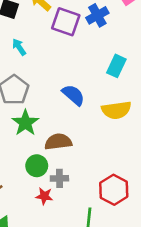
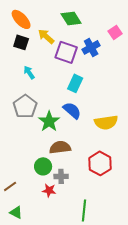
cyan rectangle: (116, 66) -> (75, 83), moved
green star: (25, 123) -> (49, 121), moved
red hexagon: (114, 190) -> (100, 163), moved

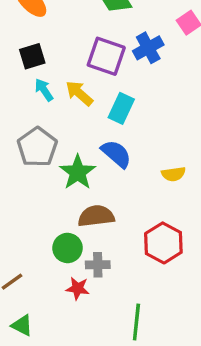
yellow arrow: (46, 36) -> (79, 93), moved
black square: (21, 42) -> (32, 56), moved, turned -35
yellow semicircle: (106, 122) -> (173, 174), size x0.6

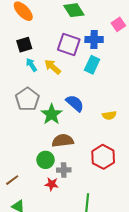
blue cross: (148, 48) -> (94, 39), turned 30
cyan rectangle: (121, 108) -> (92, 65), moved

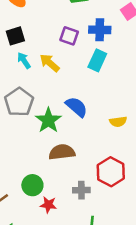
purple square: (69, 45) -> (69, 36), size x0.7
green circle: (46, 160) -> (32, 185), moved
gray cross: (64, 170) -> (81, 190), moved

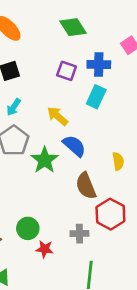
cyan arrow: (24, 60) -> (14, 107), moved, turned -112
yellow arrow: (50, 63) -> (57, 116), moved
yellow semicircle: (118, 122) -> (118, 161), turned -91
brown semicircle: (62, 152) -> (86, 186), moved, turned -105

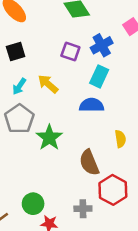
blue cross: (99, 65) -> (102, 45), turned -30
yellow arrow: (57, 116) -> (48, 84), moved
blue semicircle: (74, 146) -> (92, 105), moved, turned -40

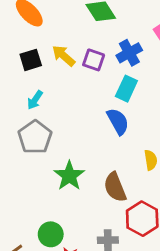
yellow arrow: (48, 84) -> (64, 56), moved
blue semicircle: (92, 105) -> (118, 121), turned 60
green star: (49, 138) -> (69, 176), moved

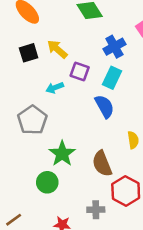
purple square: (94, 60) -> (80, 72), moved
cyan arrow: (35, 100) -> (55, 88), moved, turned 35
green circle: (51, 234) -> (47, 182), moved

